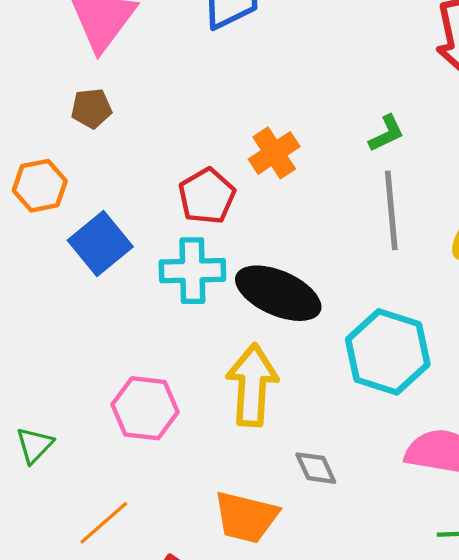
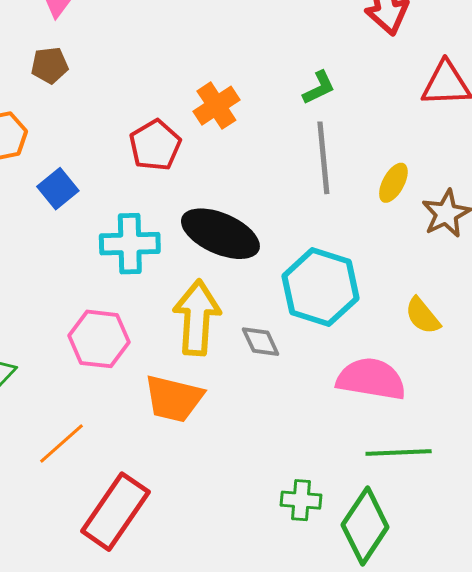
blue square: (100, 244) -> (58, 189), size x0.7
cyan cross: (192, 271) -> (130, 244), moved
gray diamond: (316, 468) -> (261, 342), moved
orange trapezoid: (246, 517) -> (174, 399), moved

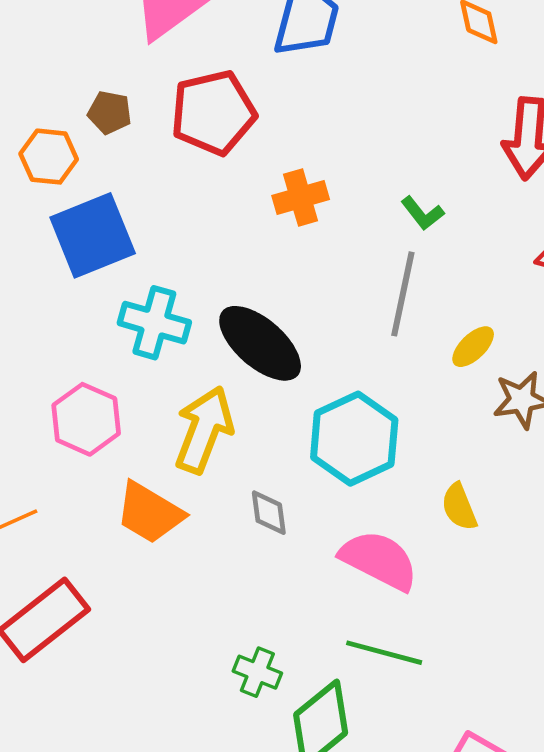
brown pentagon: (50, 65) -> (110, 113), moved
green L-shape: (319, 88) -> (422, 213), turned 60
red pentagon: (155, 145) -> (213, 113), moved, size x1.4
blue square: (58, 189) -> (93, 235), size x1.8
gray diamond: (261, 342) -> (269, 513), moved

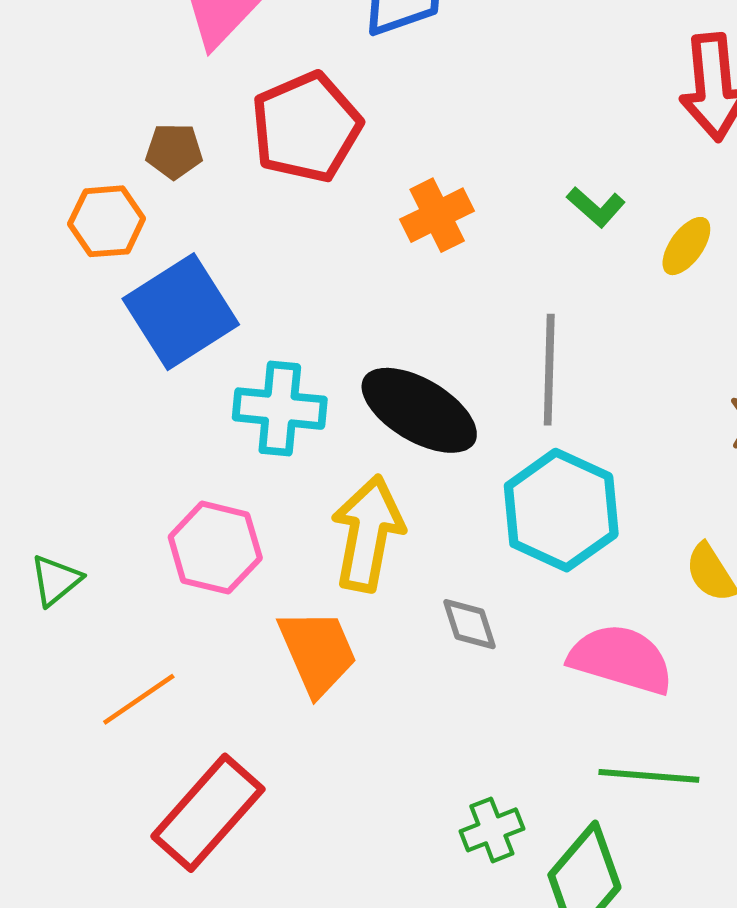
gray line: (403, 294) -> (549, 370), moved
yellow ellipse: (473, 347) -> (686, 246), moved
orange trapezoid: (149, 513) -> (318, 652), turned -134
green cross: (257, 672) -> (492, 830), turned -33

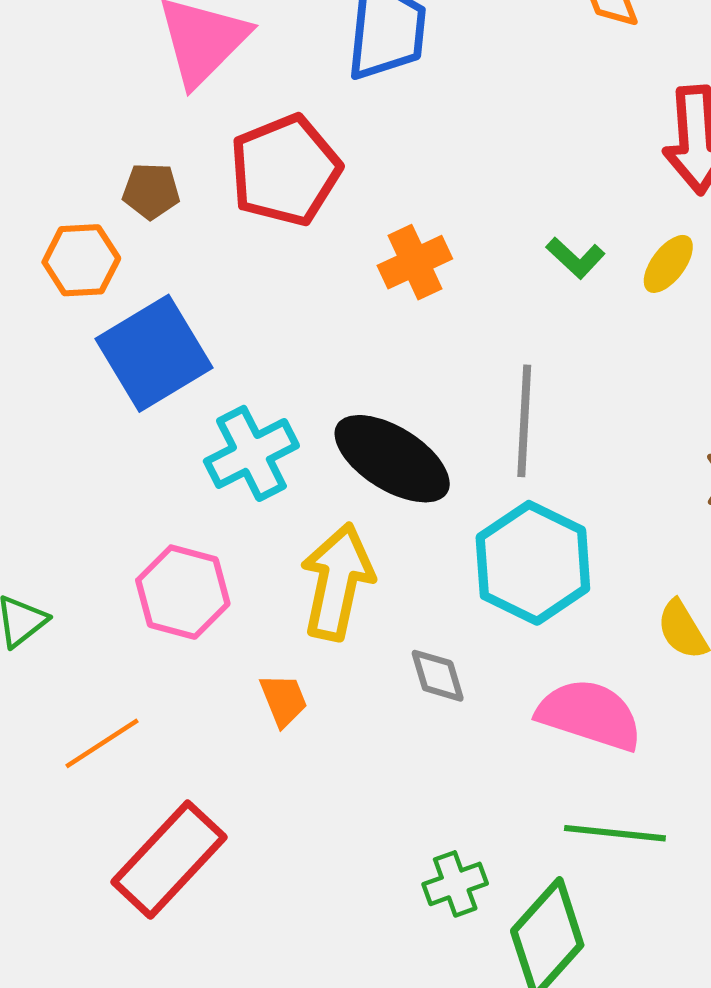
yellow ellipse: (686, 246) -> (668, 264), moved
cyan cross: (280, 409) -> (251, 453), turned -34
orange trapezoid: (318, 652) -> (284, 700), size x0.6

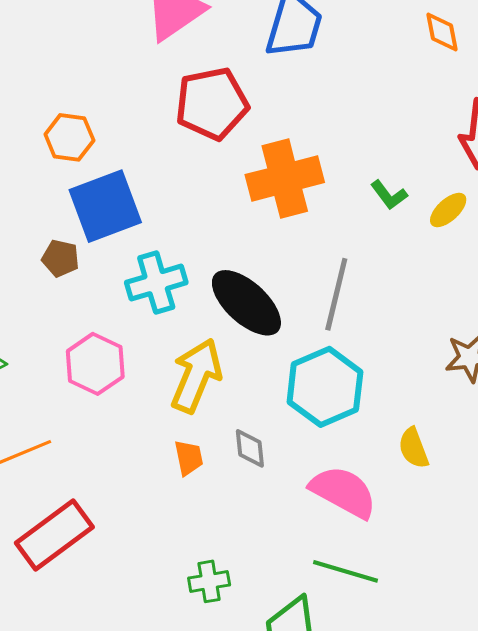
brown pentagon: (151, 191) -> (60, 258), moved
orange cross: (415, 262) -> (285, 179), size x1.6
orange trapezoid: (284, 700) -> (189, 458), moved
green cross: (455, 884) -> (209, 581), moved

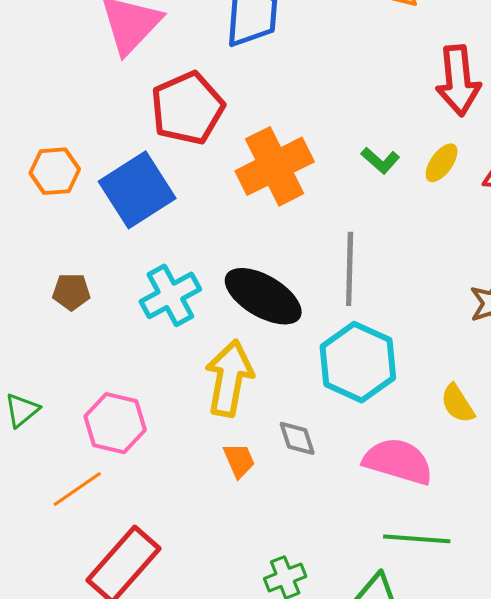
blue square: (105, 206) -> (137, 190), moved
pink hexagon: (95, 364) -> (115, 423), moved

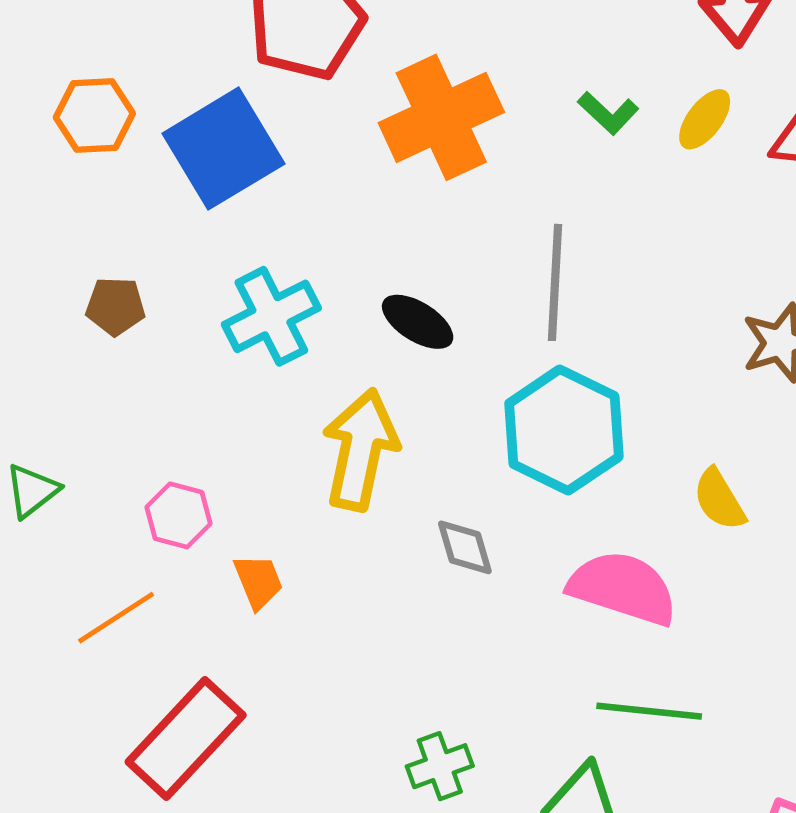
black ellipse: (263, 296) -> (418, 322), size x0.6
pink hexagon: (115, 423) -> (178, 515), size x0.7
orange trapezoid: (239, 460) -> (258, 581), moved

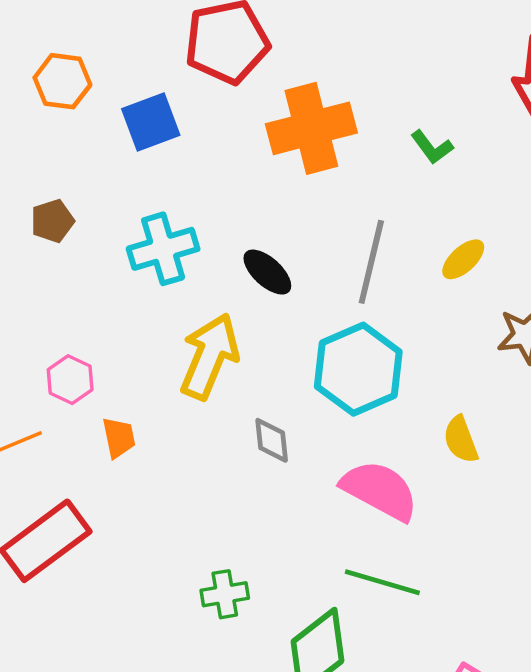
yellow ellipse: (705, 119) -> (463, 259), moved
blue square: (223, 149) -> (151, 122), size x0.7
brown pentagon: (115, 306) -> (52, 221), turned -30

